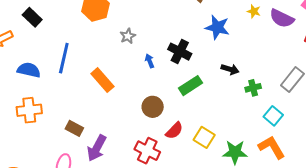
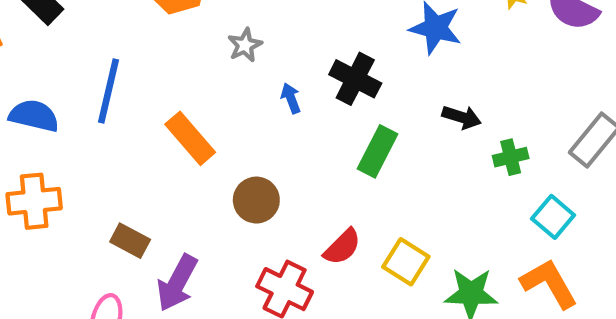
green rectangle: (191, 86) -> (378, 151), turned -30
brown circle: (153, 107) -> (256, 200), moved

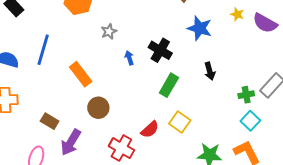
black arrow: (462, 117) -> (210, 71), turned 54
green cross: (511, 157) -> (246, 95), moved
brown circle: (256, 200) -> (98, 108), moved
yellow square: (406, 262) -> (180, 122), moved

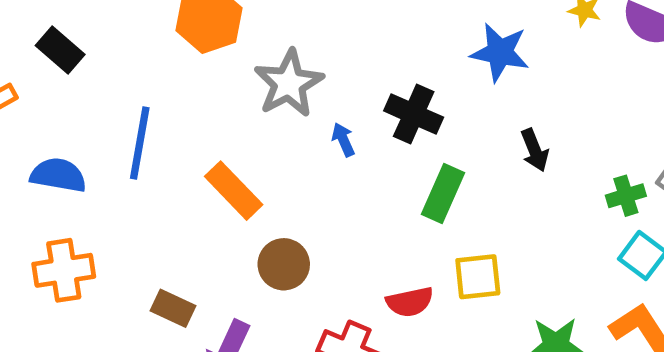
gray star: (109, 32) -> (289, 83), size x1.8
yellow square: (180, 122) -> (478, 277), turned -35
red semicircle: (150, 130) -> (410, 302), turned 36

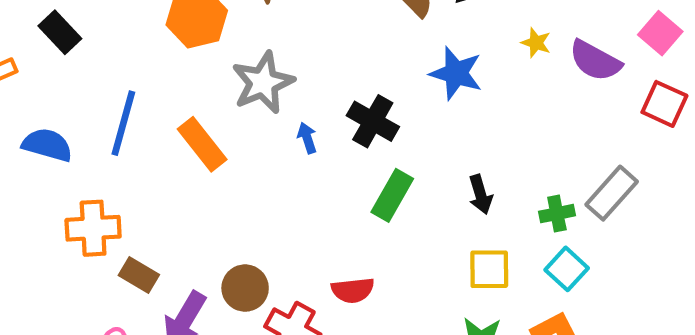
black arrow: (535, 150) -> (480, 194), moved
orange rectangle: (234, 191) -> (202, 144), moved
brown circle: (284, 264) -> (245, 288), moved
orange cross: (64, 270) -> (93, 228), moved
yellow square: (478, 277) -> (489, 269), moved

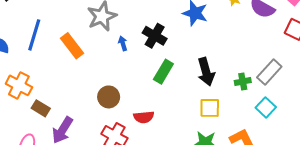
black arrow: (480, 194) -> (206, 72), size x1.5
orange cross: (93, 228) -> (19, 85), turned 30
cyan square: (567, 269) -> (266, 107), moved
brown circle: (245, 288) -> (109, 97), moved

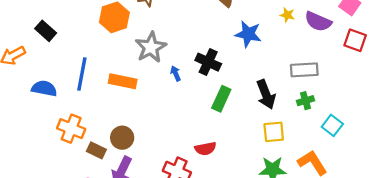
orange rectangle: (72, 46) -> (123, 81), turned -35
gray rectangle: (269, 72) -> (304, 70), moved, turned 50
brown circle: (109, 97) -> (122, 138), moved

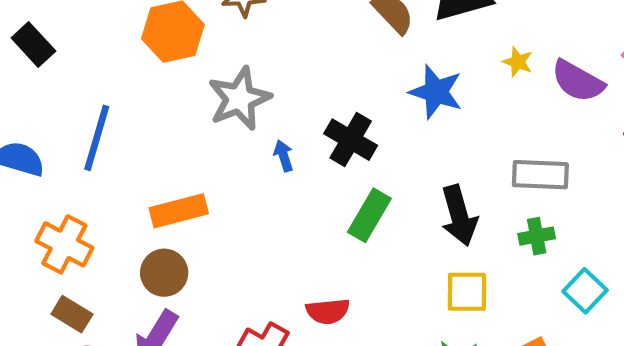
orange rectangle: (123, 81) -> (179, 211), moved, turned -32
brown rectangle: (96, 150) -> (72, 314), moved

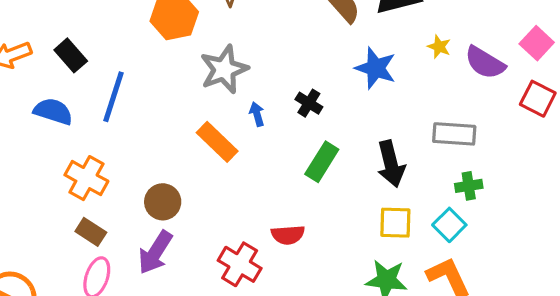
black rectangle: (33, 45) -> (71, 55), moved
black cross: (351, 140) -> (309, 103), size x0.7
orange rectangle: (179, 211) -> (217, 142), moved, turned 57
green cross: (537, 236) -> (469, 186), moved
cyan square: (585, 291) -> (449, 225), moved

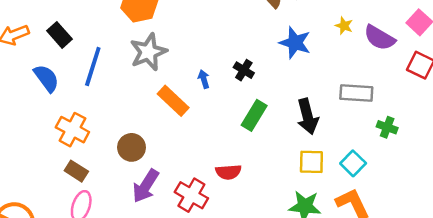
gray star: (224, 69) -> (148, 52), moved
blue semicircle: (53, 111) -> (46, 78), turned 36
green cross: (469, 186) -> (387, 127), moved, turned 30
purple arrow: (155, 252) -> (146, 186), moved

